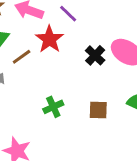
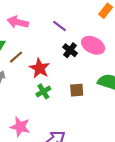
purple line: (68, 14) -> (60, 26), moved
red star: (49, 39) -> (40, 68), moved

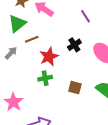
purple line: (60, 26) -> (85, 16), moved
black cross: (70, 50) -> (74, 45), moved

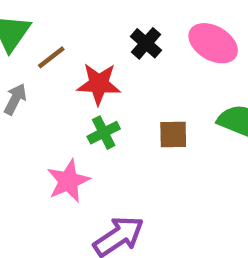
red star: (49, 57) -> (99, 84), turned -30
pink star: (13, 102) -> (68, 181), moved, turned 30

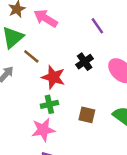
brown line: (51, 57) -> (31, 56), turned 63
pink star: (68, 181) -> (43, 130), moved

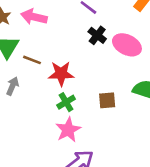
black cross: (85, 62) -> (97, 35), moved

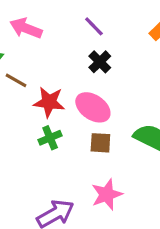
pink ellipse: (127, 45) -> (93, 107), moved
pink star: (68, 130) -> (107, 194), moved

